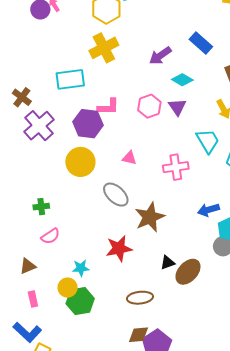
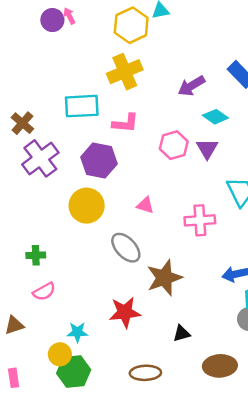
pink L-shape: (108, 107) -> (125, 123), moved
brown ellipse: (188, 272) -> (220, 366), moved, turned 40
pink rectangle: (33, 299) -> (14, 378), moved

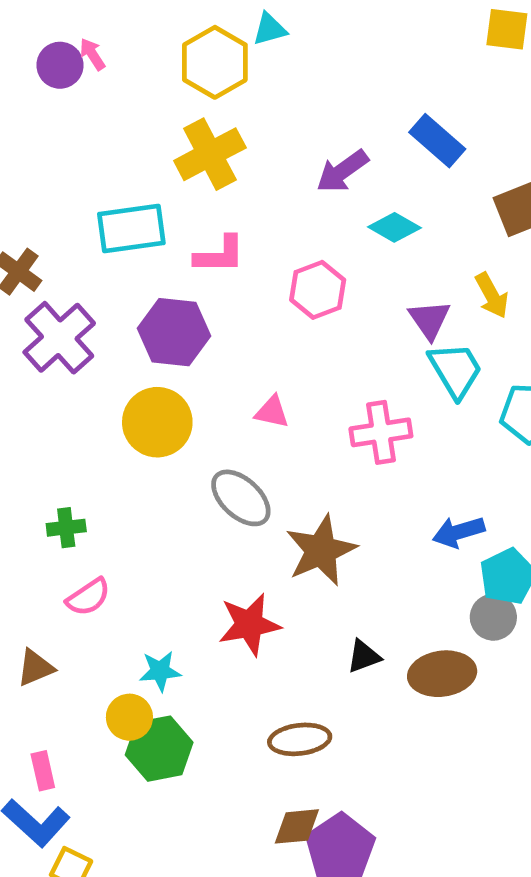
purple triangle: (207, 149) -> (429, 320), moved
brown ellipse: (220, 366) -> (442, 674), moved

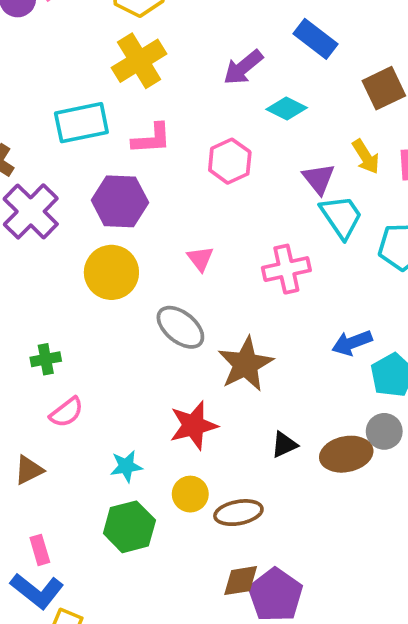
pink triangle: (272, 412) -> (200, 259), turned 44
gray circle: (493, 617) -> (384, 431), moved
yellow circle: (129, 717) -> (190, 494), moved

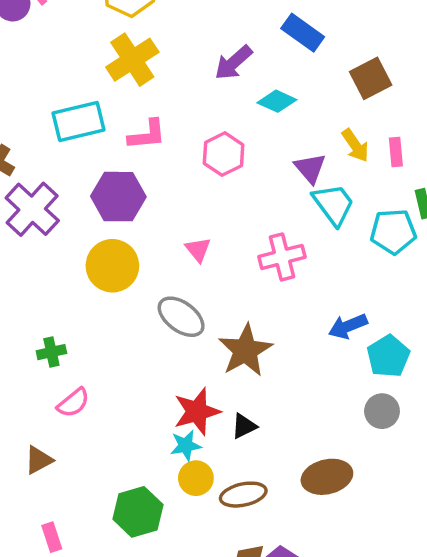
black triangle: (284, 445) -> (244, 426), moved
brown ellipse: (346, 454) -> (327, 477), moved
cyan star: (126, 466) -> (186, 446), moved

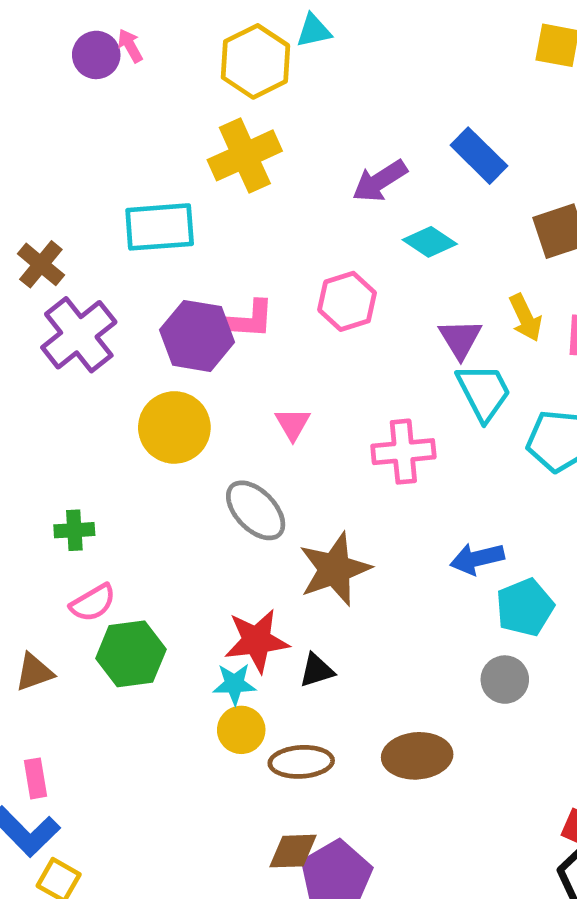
pink L-shape: (147, 135) -> (248, 320), moved
green hexagon: (138, 512) -> (131, 654), moved

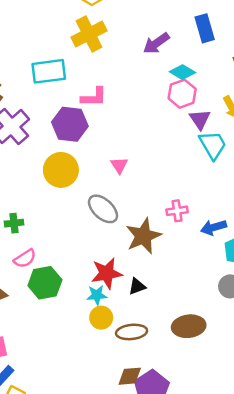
blue rectangle: (479, 156) -> (205, 28), turned 32
pink hexagon: (347, 301) -> (182, 94), moved
pink L-shape: (248, 320) -> (94, 97), moved
pink cross: (403, 452) -> (177, 211), moved, size x0.7

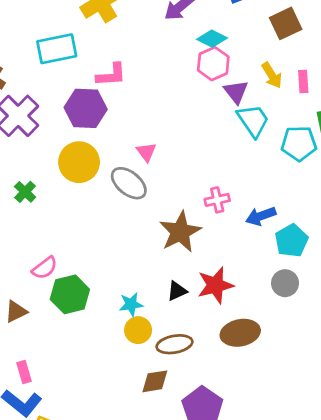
gray ellipse: (103, 209) -> (129, 183), moved
green cross: (14, 223) -> (25, 192), moved, turned -36
red star: (107, 273) -> (215, 285), moved
brown diamond: (130, 376) -> (155, 381), moved

